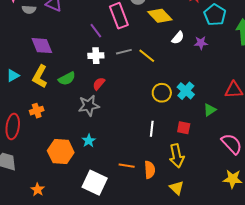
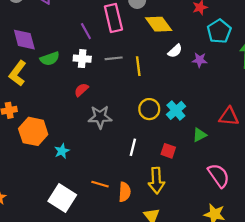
yellow line: (147, 56) -> (138, 66), turned 36
green semicircle: (67, 79) -> (50, 59), moved
gray star: (89, 106) -> (100, 117), moved
orange hexagon: (61, 152) -> (33, 131), moved

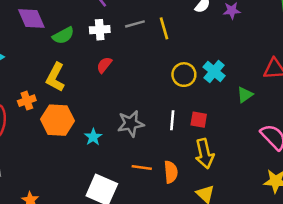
yellow L-shape: (18, 73) -> (55, 77), moved
gray star: (100, 117) -> (131, 124), moved
red square: (168, 151) -> (199, 120), moved

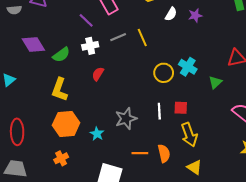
orange cross: (27, 101) -> (61, 158), moved

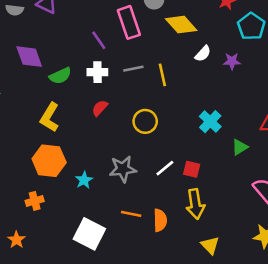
yellow circle: (164, 73) -> (145, 121), moved
white line: (159, 111) -> (165, 168), turned 42
yellow triangle: (194, 167) -> (210, 245), moved

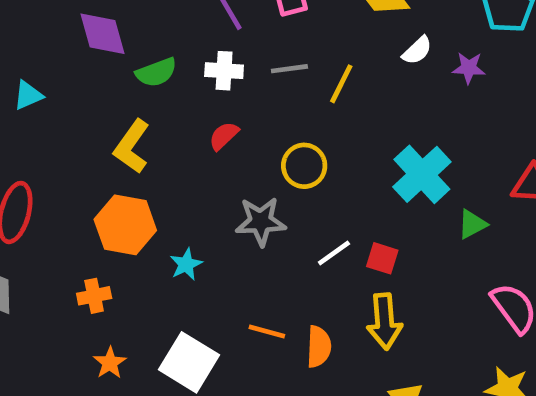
yellow line: (162, 75) -> (341, 84), turned 35
cyan cross: (210, 122) -> (422, 174), size x1.4
gray star: (123, 169) -> (261, 221), moved
orange star: (16, 240) -> (110, 363), moved

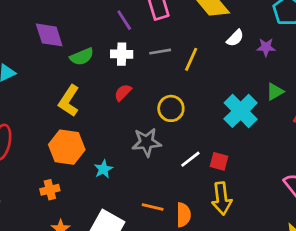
green triangle: (472, 224) -> (275, 92), moved

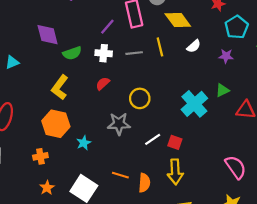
purple line: (124, 20) -> (107, 27), turned 70
purple star: (266, 47) -> (226, 56), moved
yellow line: (191, 59) -> (160, 47), moved, turned -42

